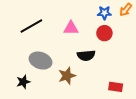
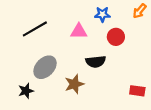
blue star: (104, 13) -> (102, 14), moved
gray ellipse: (40, 61) -> (45, 67), turned -65
red rectangle: (116, 87) -> (137, 91), moved

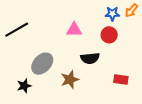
blue star: (102, 14) -> (112, 14), moved
black line: (35, 29) -> (17, 30), moved
red rectangle: (137, 91) -> (121, 79), moved

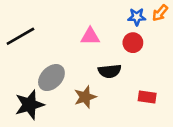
black star: (24, 86) -> (30, 105), size x1.6

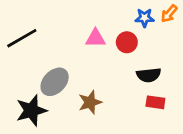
red circle: (133, 43) -> (127, 42), moved
black semicircle: (110, 71) -> (149, 75), moved

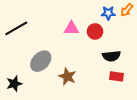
brown star: (90, 102) -> (67, 76), turned -30
black star: (31, 110) -> (14, 84), moved, size x0.7

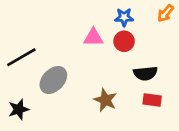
blue star: (108, 13) -> (124, 17), moved
black line: (16, 28) -> (21, 57), moved
brown star: (67, 76) -> (105, 100), moved

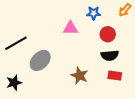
red circle: (124, 41) -> (108, 34), moved

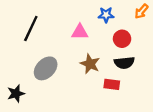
black line: (16, 43) -> (31, 28), moved, turned -35
brown star: (79, 76) -> (90, 64), moved
red rectangle: (115, 76) -> (112, 84), moved

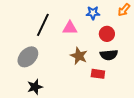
black line: (31, 28) -> (43, 25), moved
gray ellipse: (46, 68) -> (28, 57), moved
black star: (16, 93) -> (35, 87), moved

